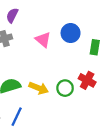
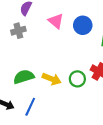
pink triangle: (43, 40) -> (56, 21), moved

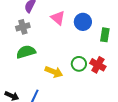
green semicircle: (24, 77) -> (26, 52), moved
green circle: (77, 79) -> (79, 64), moved

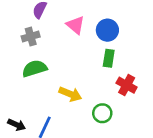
green rectangle: (105, 35) -> (109, 58), moved
green circle: (79, 64) -> (102, 113), moved

